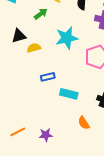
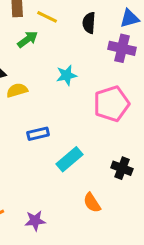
cyan star: (67, 38) -> (67, 75), size x0.6
cyan rectangle: (69, 94) -> (70, 159), turned -54

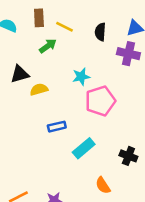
pink pentagon: (111, 104) -> (100, 101), moved

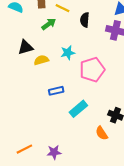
black semicircle: (100, 32) -> (85, 20), moved
cyan star: (81, 77) -> (68, 53), moved
orange semicircle: (103, 185) -> (102, 133), moved

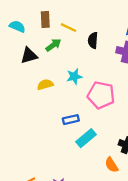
black triangle: (25, 47) -> (29, 56), moved
pink pentagon: (92, 70) -> (101, 95), turned 30
blue rectangle: (56, 91) -> (71, 120), moved

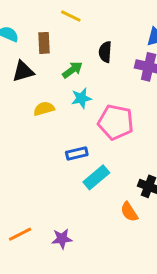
brown rectangle: (45, 19) -> (44, 43), moved
yellow line: (68, 28) -> (71, 16), moved
green arrow: (53, 45) -> (72, 70), moved

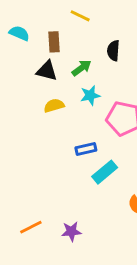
black triangle: (23, 71) -> (47, 71), moved, turned 30

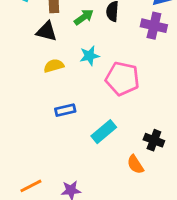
green arrow: (82, 68) -> (84, 17), moved
blue rectangle: (86, 149) -> (65, 110), moved

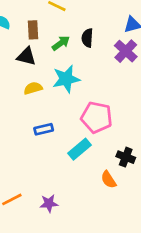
purple cross: (154, 26) -> (126, 51), turned 30
cyan star: (90, 56) -> (66, 79), size x1.5
pink pentagon: (122, 79) -> (97, 117), moved

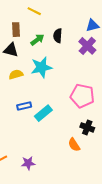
pink pentagon: (97, 117) -> (82, 96), moved
cyan rectangle: (79, 149) -> (43, 113), moved

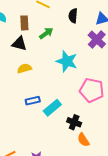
black semicircle: (58, 36) -> (73, 16), moved
cyan star: (41, 67) -> (67, 61), moved, turned 30
black cross: (87, 127) -> (74, 122), moved

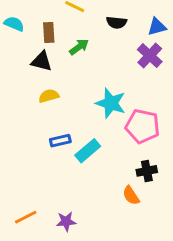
black semicircle: (73, 16) -> (117, 22), turned -88
cyan star: (67, 61) -> (111, 103), moved
black cross: (74, 122) -> (147, 171), moved, turned -32

